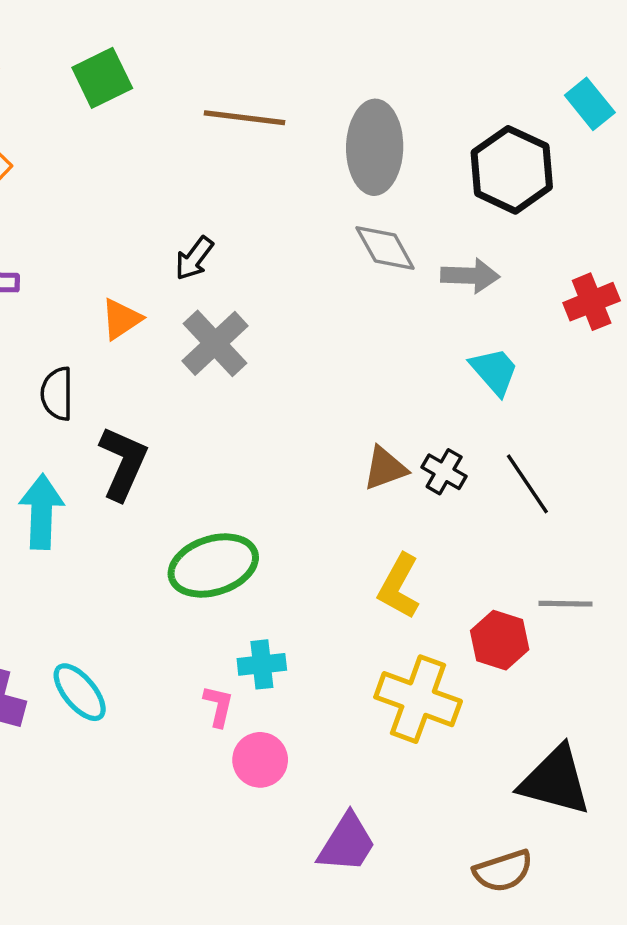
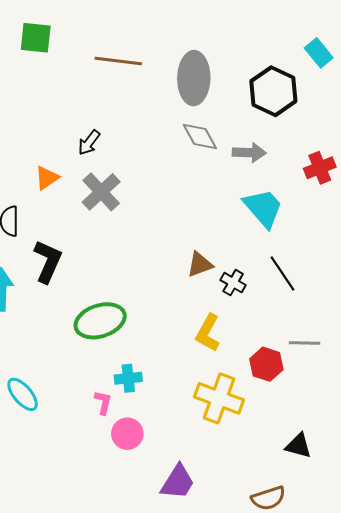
green square: (102, 78) -> (36, 38), turned 32
cyan trapezoid: (494, 371) -> (263, 208), size x1.4
black cross: (444, 472) -> (233, 283), moved
black triangle: (555, 781) -> (299, 446), size x0.6

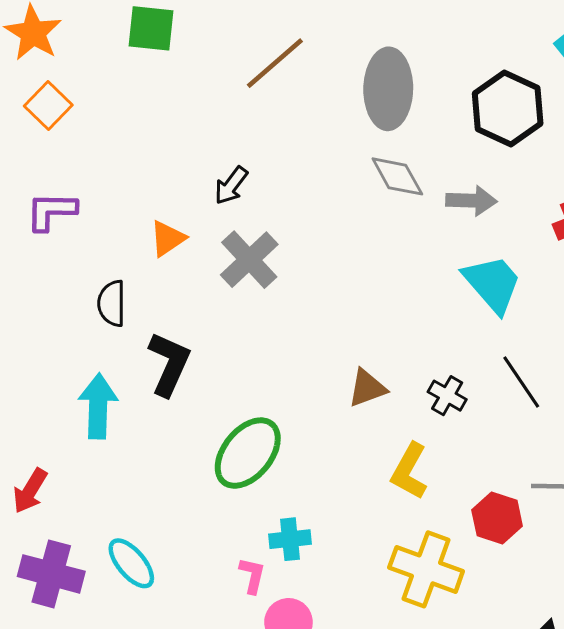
brown line: (118, 61) -> (275, 63), turned -48
brown triangle: (200, 264) -> (367, 388), moved
green ellipse: (100, 321) -> (248, 453), turned -33

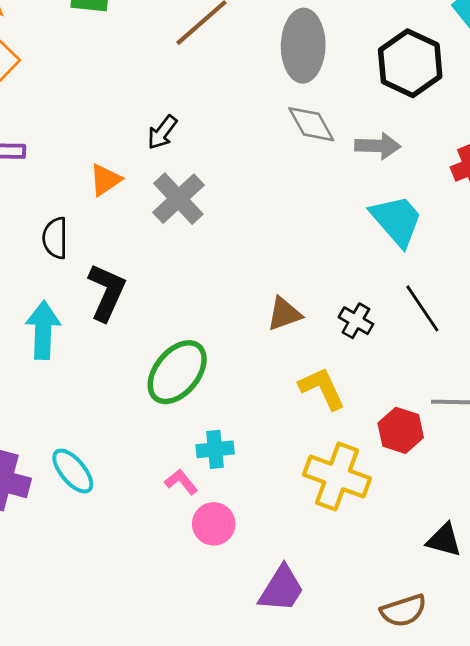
yellow L-shape: (409, 471) -> (322, 388), turned 126
pink L-shape: (252, 575) -> (181, 482), turned -52

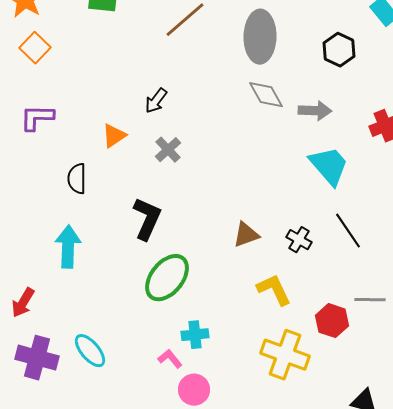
black hexagon: (410, 63) -> (339, 50), size x0.7
gray cross: (178, 199) -> (168, 150), size x0.7
black L-shape: (107, 292) -> (147, 219), moved

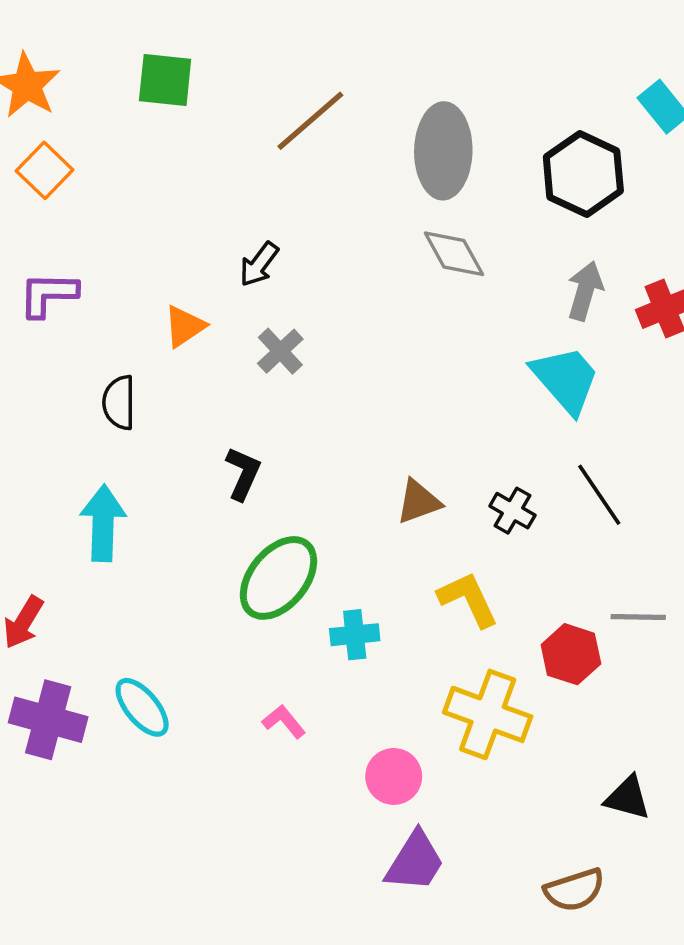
black hexagon: (339, 50) -> (583, 174), size x1.4
gray arrow: (315, 111) -> (585, 291), moved, turned -76
black L-shape: (147, 219) -> (243, 473), size x0.7
cyan cross: (195, 335) -> (355, 635), moved
pink circle: (194, 390) -> (394, 776), moved

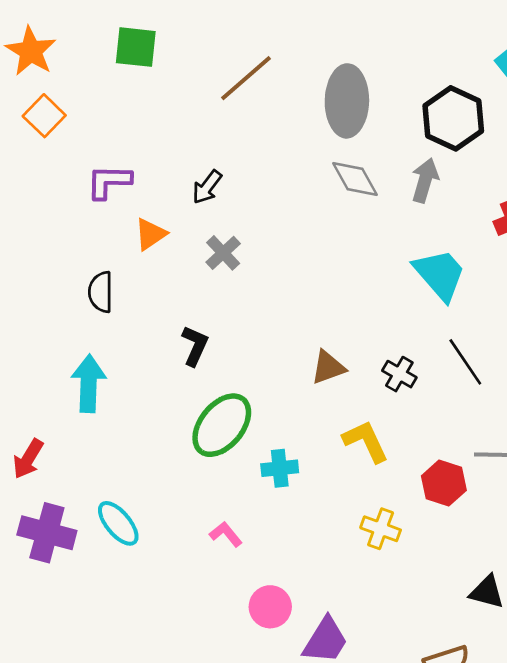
gray arrow: (585, 291) -> (425, 180), moved
purple L-shape: (48, 294) -> (109, 182), moved
yellow cross: (488, 714) -> (381, 529), size x0.6
pink circle: (394, 776) -> (270, 607), moved

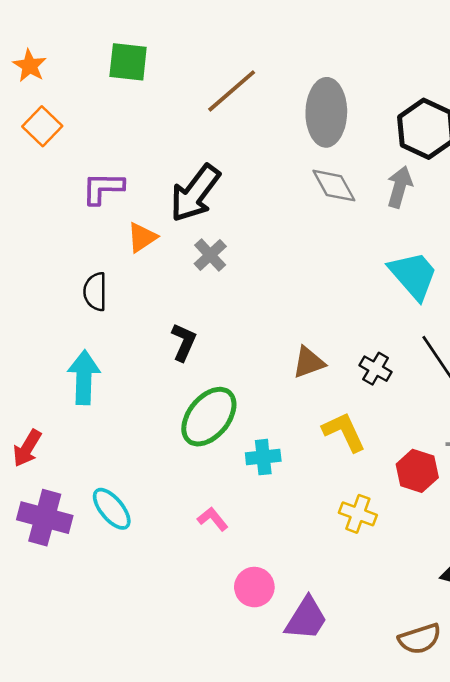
orange star: (31, 51) -> (30, 66), size x0.7
black arrow: (207, 187) -> (195, 193), size x1.8

